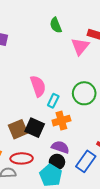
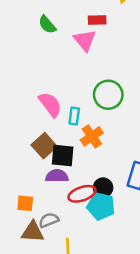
brown square: (18, 129) -> (44, 146), moved
purple semicircle: (60, 147) -> (57, 176), moved
red ellipse: (22, 158) -> (82, 194), moved

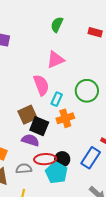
green semicircle: (47, 25) -> (57, 25), turned 49
pink triangle: (85, 40) -> (55, 60), moved, turned 30
gray semicircle: (49, 220) -> (24, 169), moved

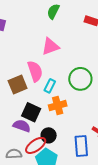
brown square: (27, 115) -> (18, 85), moved
blue rectangle: (91, 158) -> (81, 146), turned -40
red ellipse: (45, 159) -> (36, 145), turned -35
black circle: (62, 159) -> (49, 135), moved

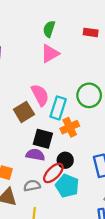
pink triangle: (50, 46) -> (50, 53), moved
cyan rectangle: (50, 86) -> (58, 108), size x1.5

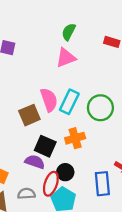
cyan rectangle: (58, 108) -> (69, 102), moved
red ellipse: (53, 173) -> (51, 184), turned -35

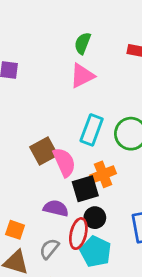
pink semicircle: (49, 100) -> (64, 162), moved
black square: (45, 146) -> (85, 189), moved, turned -35
gray semicircle: (26, 194) -> (49, 249), turned -42

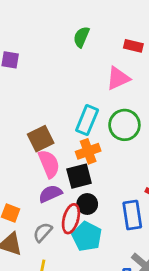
pink triangle: (82, 76) -> (118, 78), moved
pink semicircle: (64, 162) -> (49, 164), moved
orange cross: (103, 174) -> (88, 151), moved
purple semicircle: (56, 208) -> (50, 194), turned -40

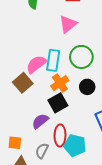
pink semicircle: (49, 164) -> (36, 64), moved, turned -90
black circle: (87, 204) -> (87, 87), moved

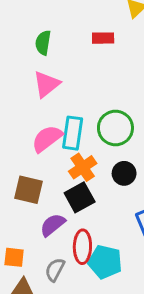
pink triangle: (68, 24) -> (46, 84), moved
brown square: (23, 83) -> (29, 190), moved, turned -36

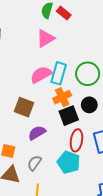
red rectangle: (103, 38) -> (64, 13), moved, turned 32
black square: (80, 197) -> (69, 116), moved
red ellipse: (82, 247) -> (76, 140), moved

